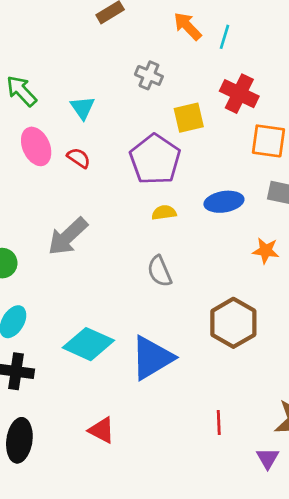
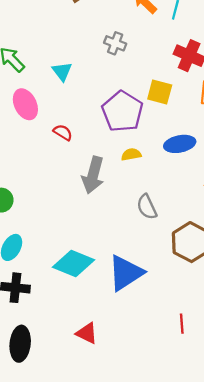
yellow square: (189, 118) -> (160, 92), moved, turned 30
red semicircle: (79, 158) -> (63, 132), moved
gray arrow: (68, 236) -> (93, 175), moved, turned -30
gray semicircle: (159, 271) -> (147, 207), moved

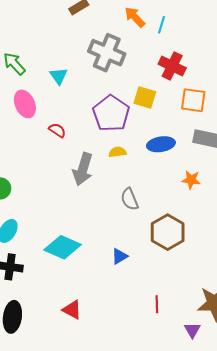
gray cross: (115, 43) -> (107, 53), size x1.8
blue triangle: (126, 273) -> (120, 256), moved, size x0.5

